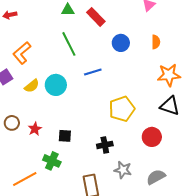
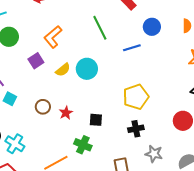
blue line: (93, 72) -> (132, 48), moved
yellow pentagon: (122, 109) -> (136, 97), moved

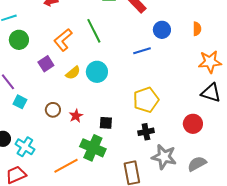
green line: (100, 28) -> (94, 31), moved
green cross: (83, 145) -> (93, 148), size x1.4
gray star: (154, 154) -> (164, 157), size x1.4

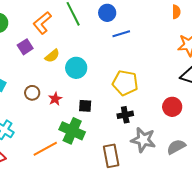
blue circle: (162, 30) -> (107, 13), moved
cyan circle: (97, 72) -> (76, 68), moved
yellow pentagon: (146, 100) -> (125, 83), turned 30

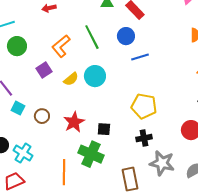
cyan circle: (76, 68) -> (95, 76), moved
brown circle: (32, 93) -> (42, 116), moved
red star: (55, 99) -> (74, 122), size x1.5
orange line: (45, 149) -> (64, 172), turned -60

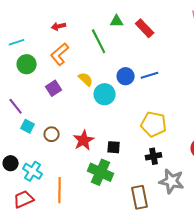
blue circle: (126, 36) -> (126, 76), moved
green line: (92, 37) -> (99, 41), moved
orange L-shape: (61, 46) -> (60, 54), moved
yellow semicircle: (71, 79) -> (86, 79), moved, turned -98
orange line: (64, 172) -> (60, 190), moved

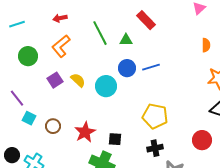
green triangle: (117, 21) -> (126, 40), moved
cyan line: (17, 42) -> (17, 24), moved
yellow semicircle: (86, 79) -> (78, 80), moved

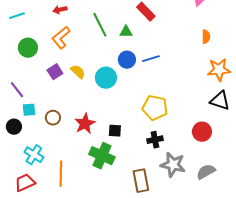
cyan square: (29, 118) -> (29, 110), turned -32
black circle: (12, 155) -> (14, 127), moved

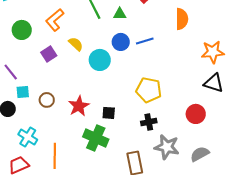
orange semicircle: (206, 37) -> (182, 19), moved, size x1.5
yellow semicircle: (78, 72) -> (76, 44), moved

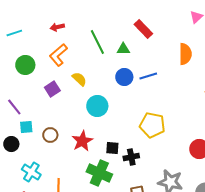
cyan circle: (100, 60) -> (97, 106), moved
black cross: (149, 122) -> (131, 157), moved

